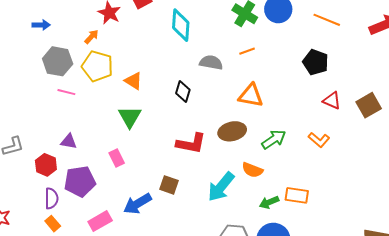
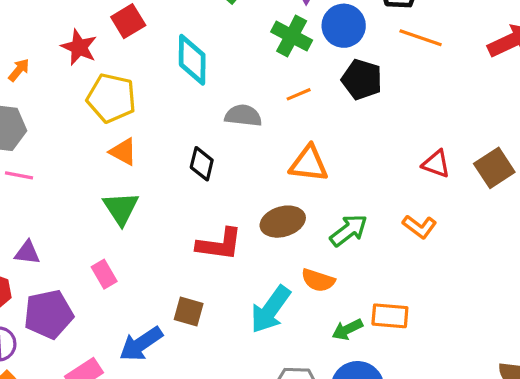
orange arrow: (91, 37) -> (19, 70), moved
black pentagon: (316, 62) -> (362, 79), moved
yellow pentagon: (97, 66) -> (111, 98), moved

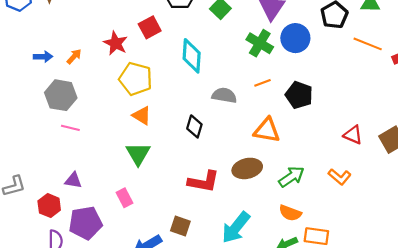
orange line: (421, 38) -> (368, 44), moved
black pentagon: (362, 79) -> (299, 95), moved
orange semicircle: (318, 280) -> (290, 213), moved

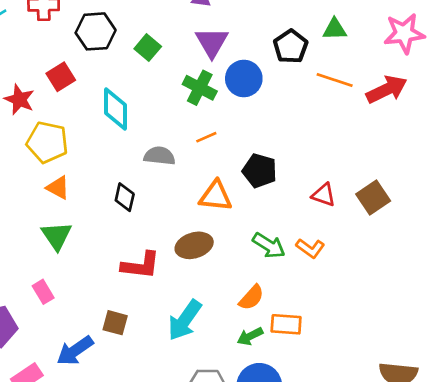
black pentagon: (299, 95) -> (260, 171), moved
green arrow: (292, 177) -> (269, 245), moved, turned 70
orange semicircle: (290, 213) -> (251, 298), turned -65

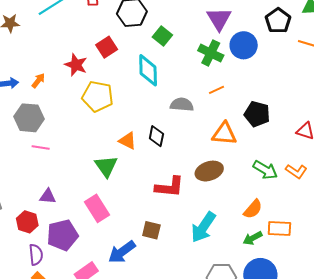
green square: (148, 48) -> (162, 36), moved
orange triangle: (58, 188) -> (128, 141), moved
pink rectangle: (43, 292) -> (97, 208), size x1.5

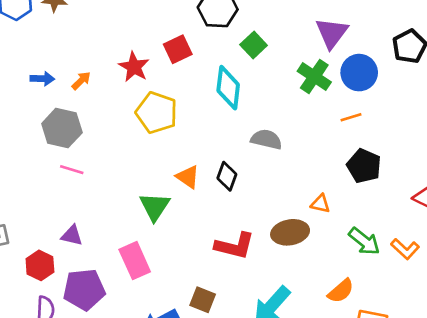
orange line: (216, 90) -> (351, 117), moved
orange triangle: (224, 134) -> (320, 204), moved, size x0.6

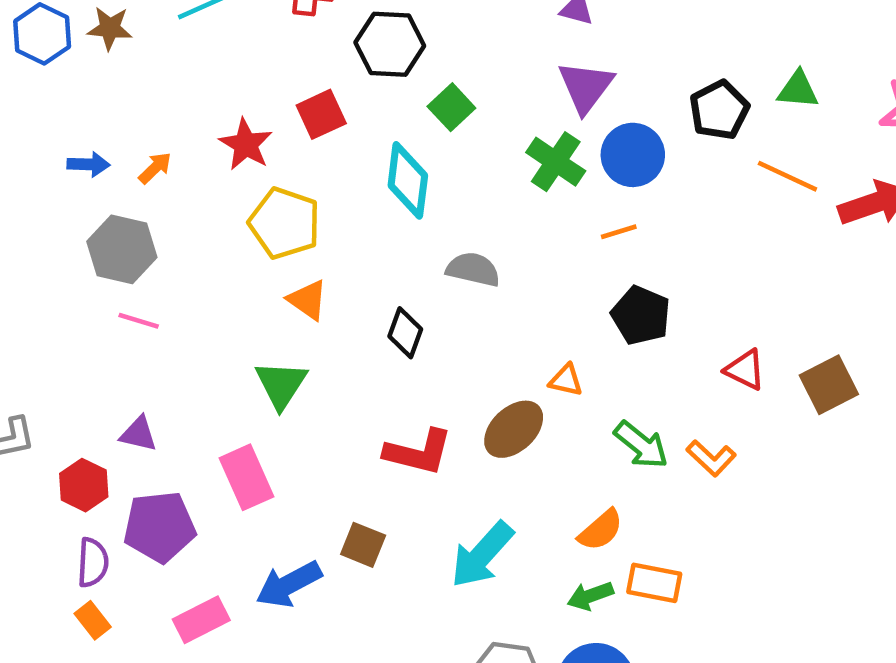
orange triangle: (188, 177) -> (308, 300), moved
brown ellipse: (290, 232) -> (514, 429), turned -33

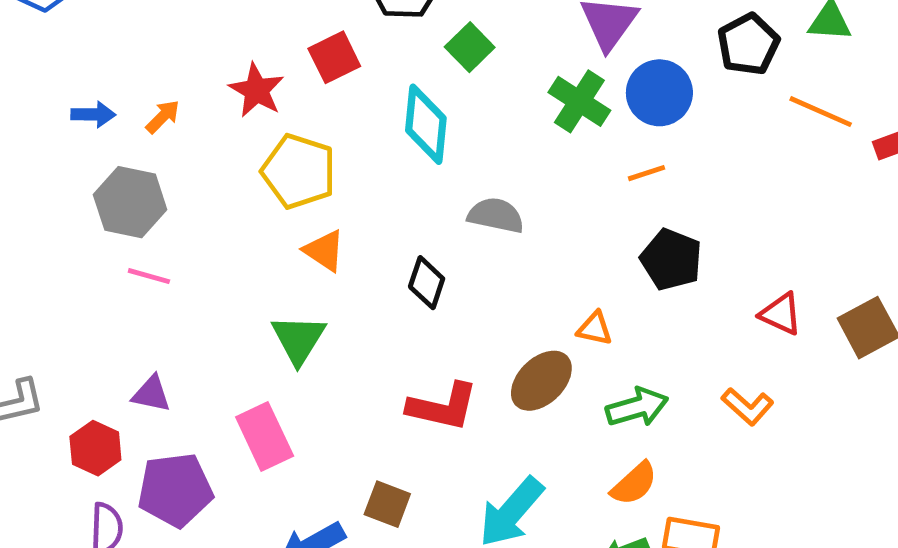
green arrow: (641, 445) -> (637, 407), moved, turned -54

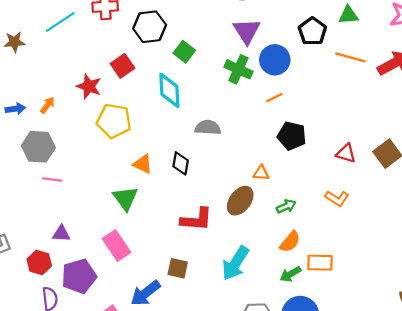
orange triangle: (324, 251) -> (143, 164), moved
green arrow: (637, 407) -> (286, 206), size x0.7

